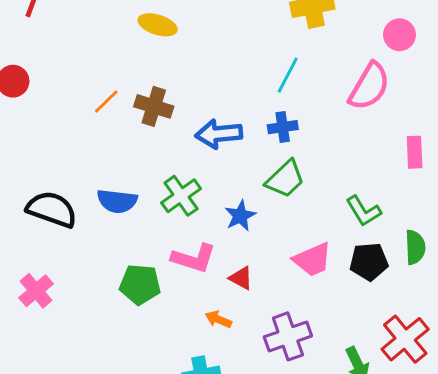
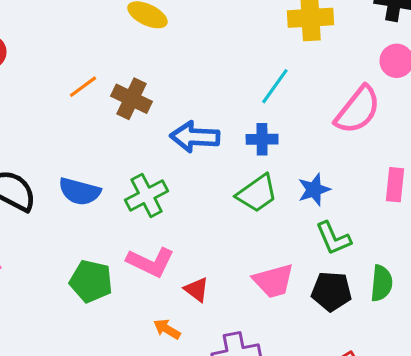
blue star: (240, 216) -> (314, 190), moved

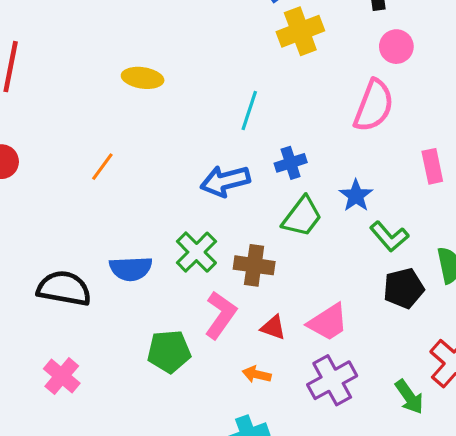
cyan line: (275, 86) -> (249, 111), moved
brown cross: (131, 99) -> (254, 265), moved
pink L-shape: (150, 262) -> (220, 315), turned -63
pink trapezoid: (273, 281) -> (328, 322), moved

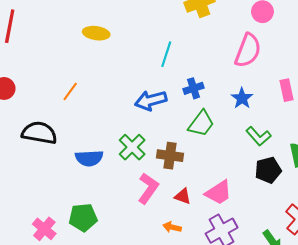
blue star: (356, 196) -> (242, 98), moved
black semicircle: (64, 288) -> (39, 133), moved
green pentagon: (169, 352) -> (83, 217), moved

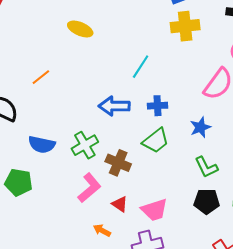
green pentagon: (83, 217) -> (19, 182), moved

